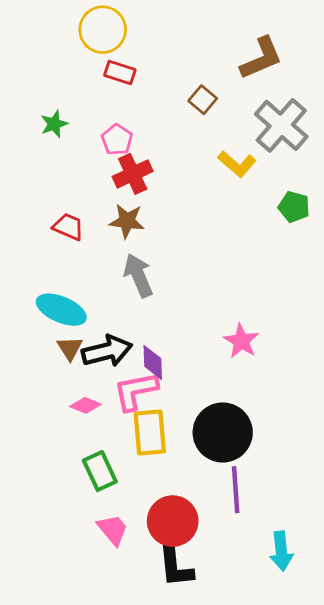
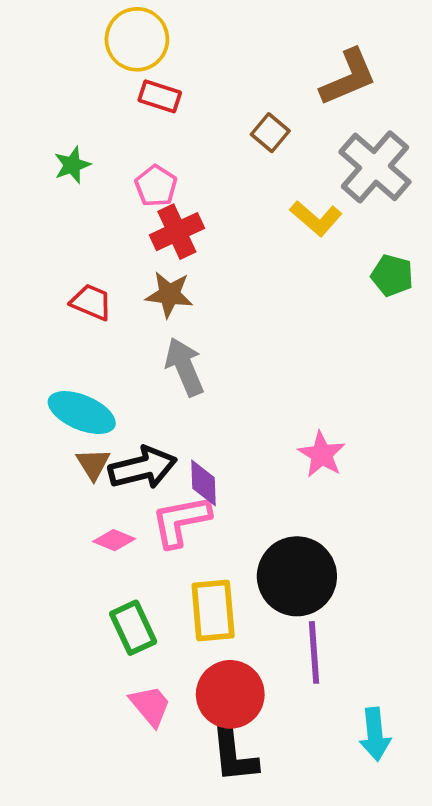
yellow rectangle: (150, 432) -> (213, 611), moved

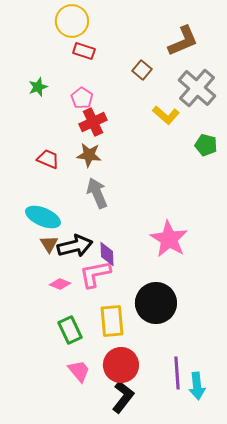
pink star: (322, 454) -> (169, 239), size x1.5
purple line: (314, 652) -> (177, 373), moved
black L-shape: (234, 755) -> (123, 397), turned -136

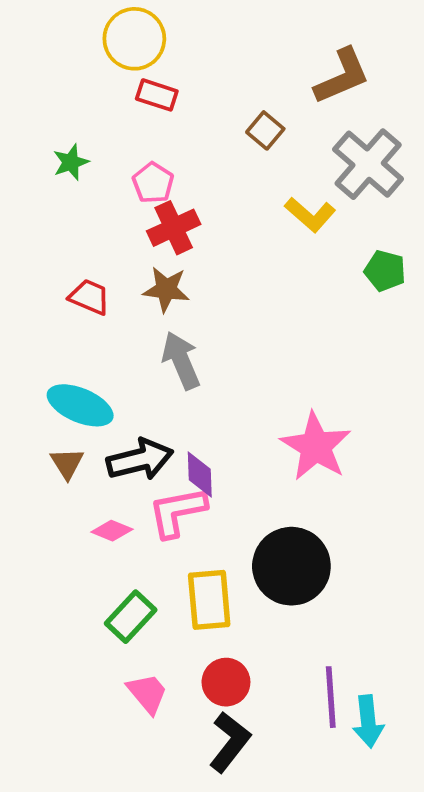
brown triangle: (49, 244) -> (67, 463), moved
green rectangle: (70, 330) -> (131, 617), turned 68
red circle: (121, 365) -> (226, 682), size x0.7

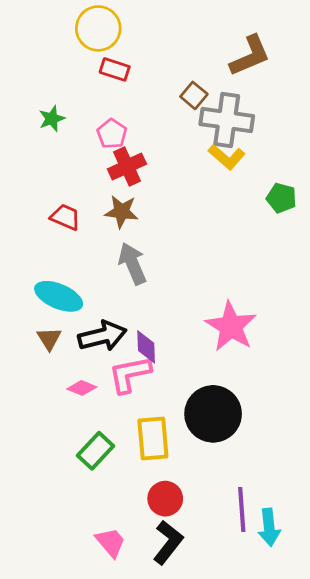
gray cross: (368, 164) -> (227, 120), moved, turned -33
pink trapezoid: (147, 693) -> (111, 542), moved

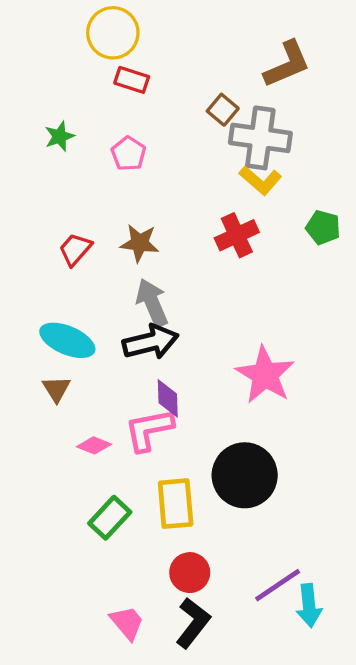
red cross: (127, 166) -> (237, 235), moved
red trapezoid: (65, 217) -> (75, 249), turned -72
black arrow: (102, 336) -> (151, 342), moved
purple line: (242, 510) -> (278, 585), turned 60

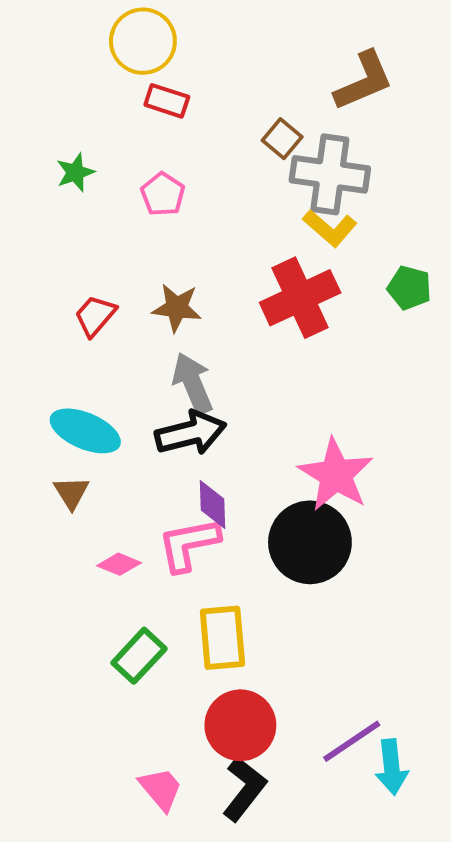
red cross: (237, 235) -> (300, 298), size x1.4
black circle: (245, 475) -> (310, 542), moved
red circle: (190, 573) -> (240, 725), size x1.4

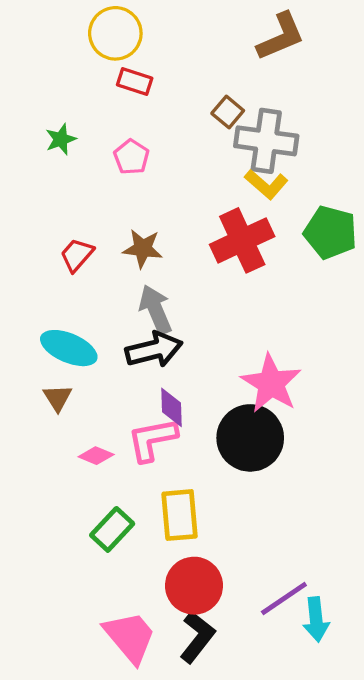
brown L-shape: (364, 81) -> (281, 37), moved
green pentagon: (409, 288) -> (330, 232), size x1.5
pink trapezoid: (161, 789) -> (130, 637), size x1.5

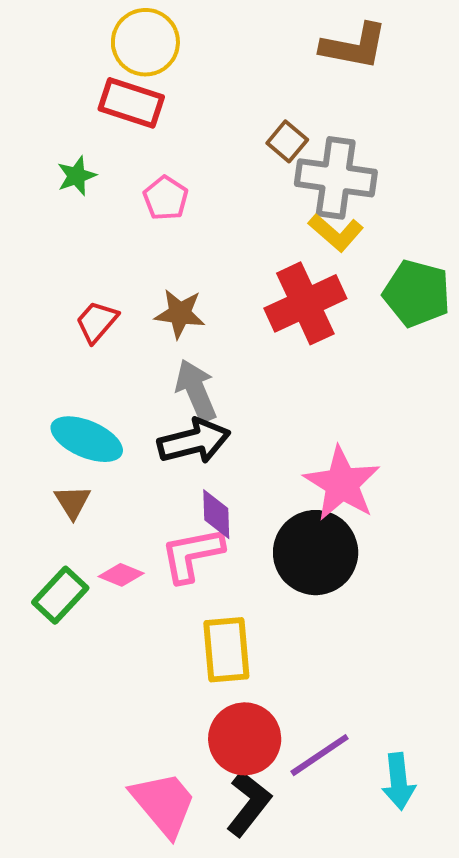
brown L-shape: (281, 37) -> (354, 46), turned 34
red rectangle: (135, 81) -> (131, 103), moved, size x1.4
green rectangle: (112, 529) -> (60, 595), moved
purple line: (284, 599) -> (320, 755), moved

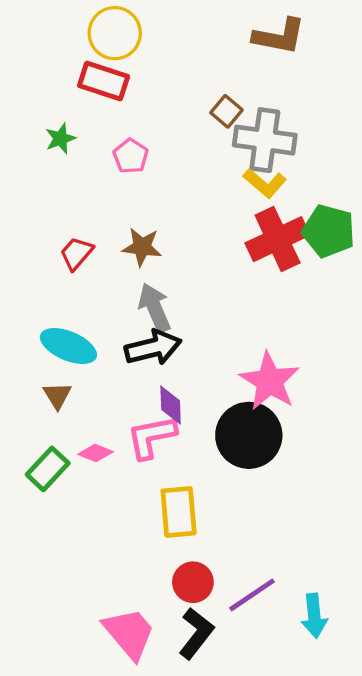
red cross: (305, 303) -> (278, 239), moved
red circle: (245, 739) -> (193, 582), size x0.7

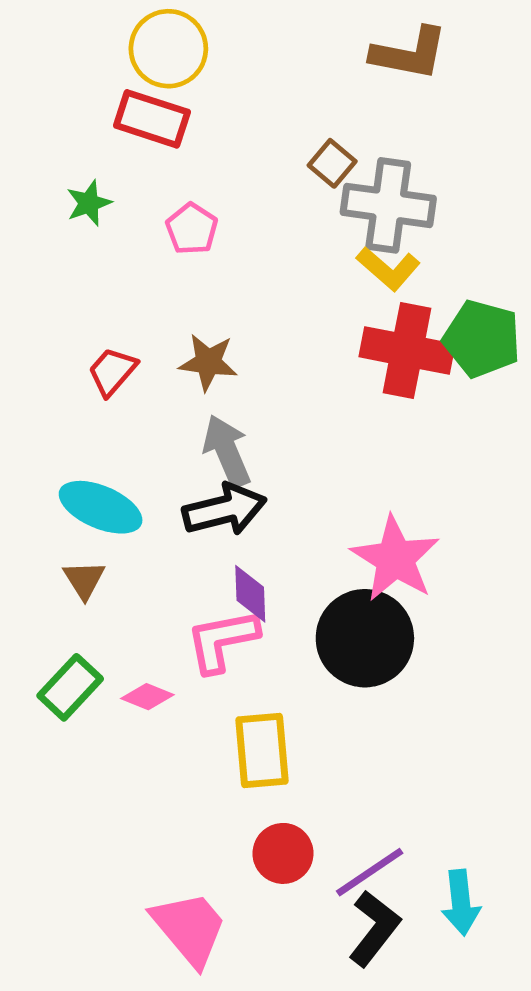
red cross: (278, 239) -> (407, 350), turned 36
pink diamond: (96, 453) -> (147, 697), moved
black L-shape: (196, 633) -> (374, 928), moved

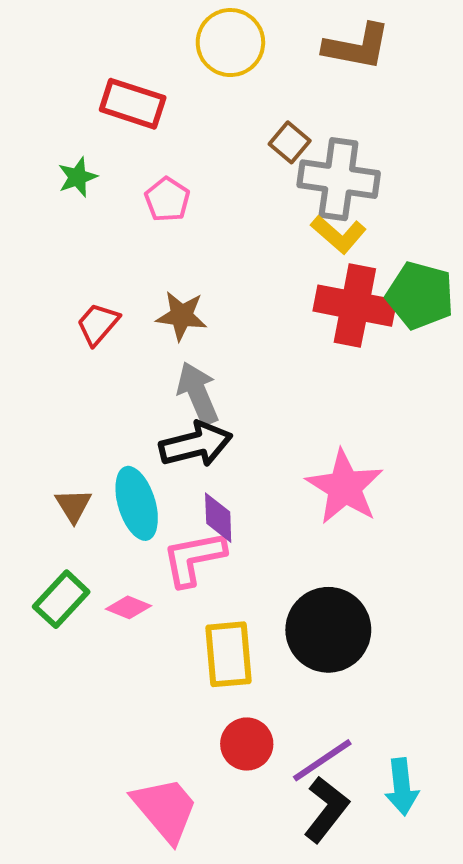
yellow circle: (168, 49) -> (230, 43), moved
cyan ellipse: (101, 507) -> (137, 503), moved, turned 50
black circle: (365, 638) -> (328, 630), moved

